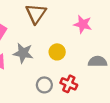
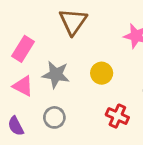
gray circle: (44, 85) -> (54, 117), moved

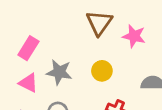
brown triangle: (73, 22) -> (99, 23), moved

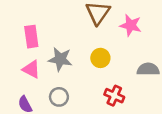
pink rectangle: (28, 48) -> (31, 37), turned -40

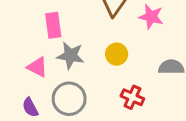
pink rectangle: (31, 37) -> (53, 25), moved
gray circle: (59, 97) -> (69, 99), size x1.5

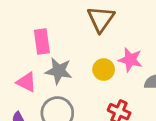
pink star: (151, 17) -> (130, 60), moved

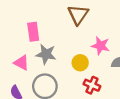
yellow circle: (104, 70) -> (80, 63), moved

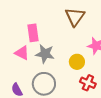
pink triangle: (21, 63) -> (22, 53), moved

